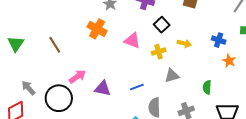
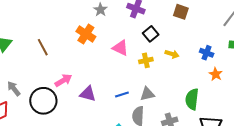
gray triangle: (172, 76) -> (147, 94), moved
green semicircle: (207, 87) -> (192, 99), size x1.5

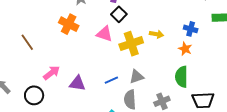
black square: (151, 34) -> (119, 14), moved
yellow cross: (146, 60) -> (131, 44), size x1.6
orange star: (216, 74) -> (185, 49), moved
black circle: (43, 101) -> (34, 95), size x0.7

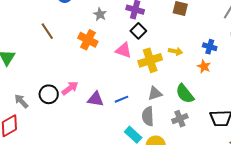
brown line: (27, 42) -> (47, 31), moved
green semicircle: (181, 77) -> (185, 94), moved, turned -40
blue line: (111, 80) -> (122, 99), moved
black circle: (34, 95) -> (49, 94), moved

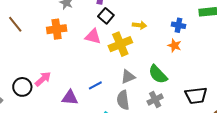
orange cross: (88, 40) -> (57, 29), turned -30
yellow arrow: (176, 51) -> (139, 25), moved
purple triangle: (96, 99) -> (70, 98), moved

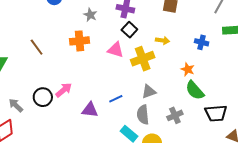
brown line: (15, 24) -> (37, 47), moved
orange star: (174, 45) -> (188, 69), moved
green semicircle: (158, 74) -> (195, 90), moved

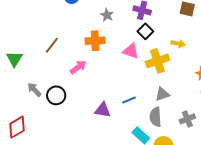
brown line: (37, 47) -> (52, 45), turned 72
pink arrow: (64, 90) -> (78, 67), moved
gray arrow: (16, 105) -> (34, 90), moved

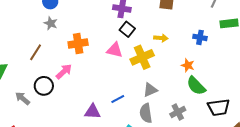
gray star: (107, 15) -> (51, 23), moved
black circle: (56, 95) -> (44, 86), moved

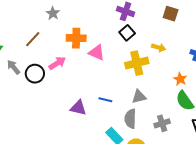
pink triangle: (115, 50) -> (97, 52), moved
gray arrow: (23, 98) -> (13, 67), moved
blue line: (118, 99) -> (105, 100), turned 32

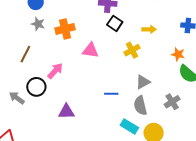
orange cross: (76, 38) -> (65, 29), moved
yellow cross: (137, 63) -> (132, 50), size x0.7
gray arrow: (13, 67) -> (17, 98), moved
purple triangle: (78, 108) -> (66, 112), moved

